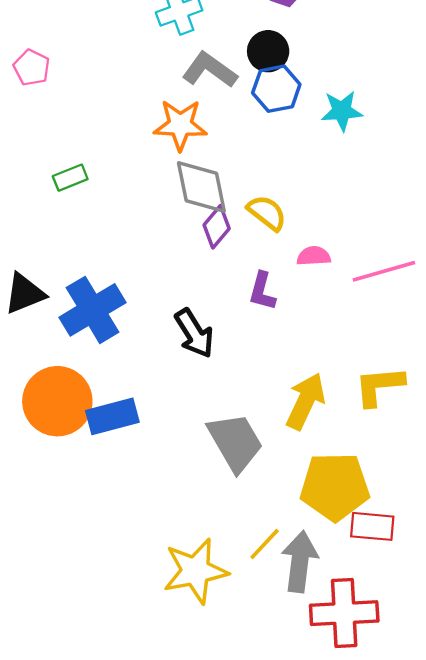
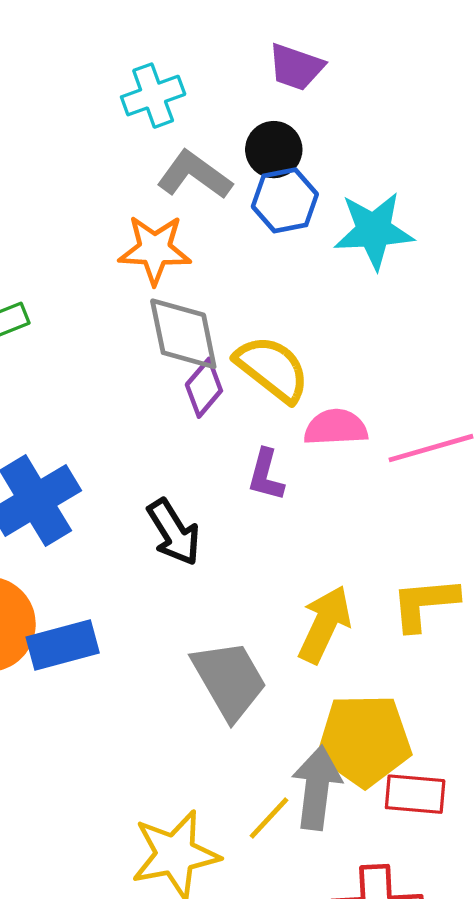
cyan star: (342, 111) -> (374, 231), size x1.4
yellow semicircle: (267, 213) -> (272, 369), size x1.4
pink semicircle: (314, 256) -> (336, 427), size x1.4
gray arrow: (300, 562) -> (317, 788), moved

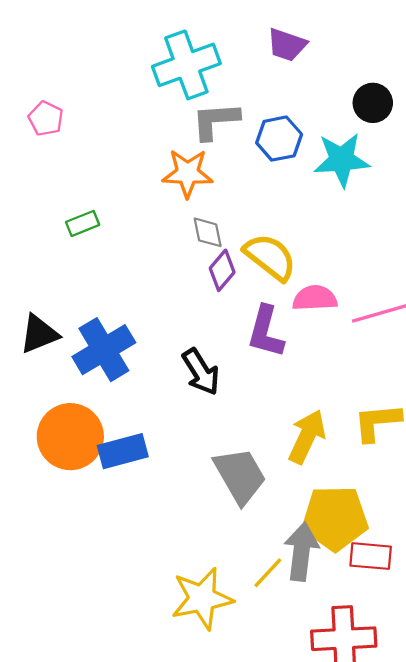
cyan cross: (153, 96) -> (186, 65), size x1.5
black circle: (274, 150) -> (373, 103), moved
gray L-shape: (194, 175) -> (215, 121), turned -40
gray diamond: (183, 334) -> (208, 232), size x0.6
purple L-shape: (266, 475) -> (266, 332), size x1.4

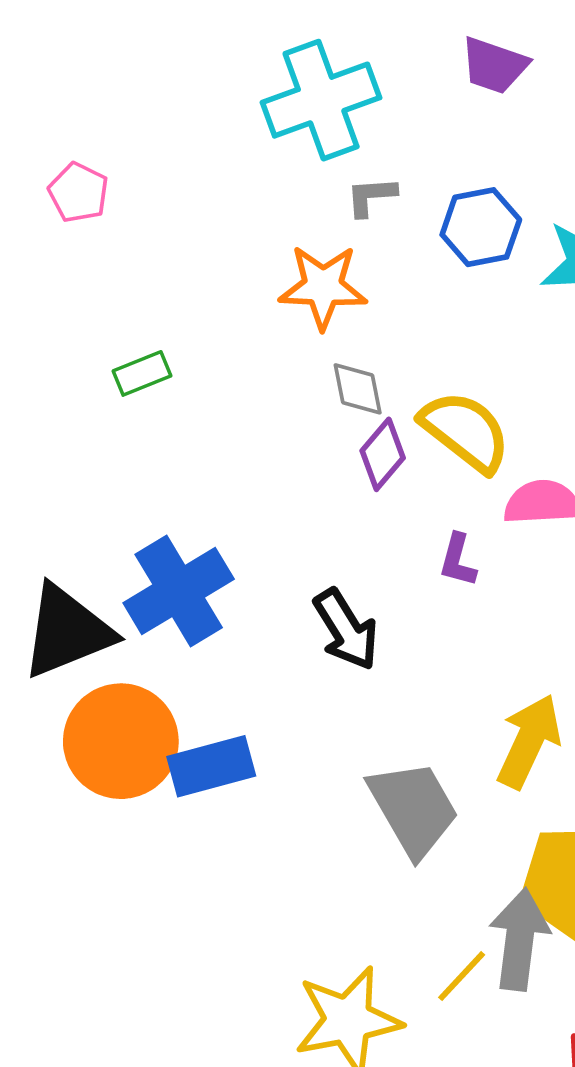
gray L-shape: (215, 121) -> (371, 196), size x0.6
purple L-shape: (266, 332) -> (458, 560), size x0.6
black triangle: (39, 334) -> (67, 631), moved, size x1.4

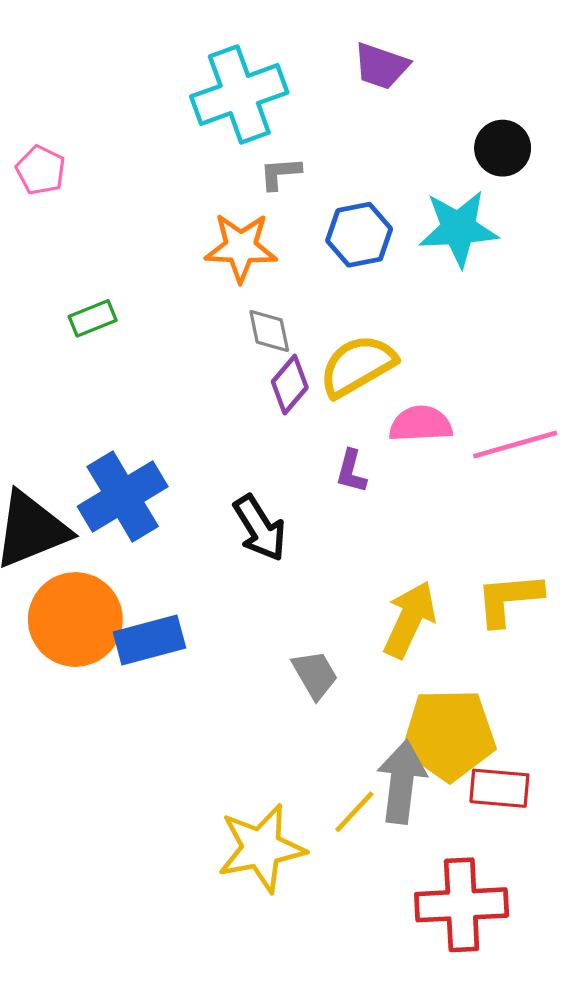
blue hexagon: (481, 227) -> (359, 235), moved
yellow semicircle: (465, 431) -> (358, 366), turned -68
gray trapezoid: (413, 809) -> (315, 675), size x0.6

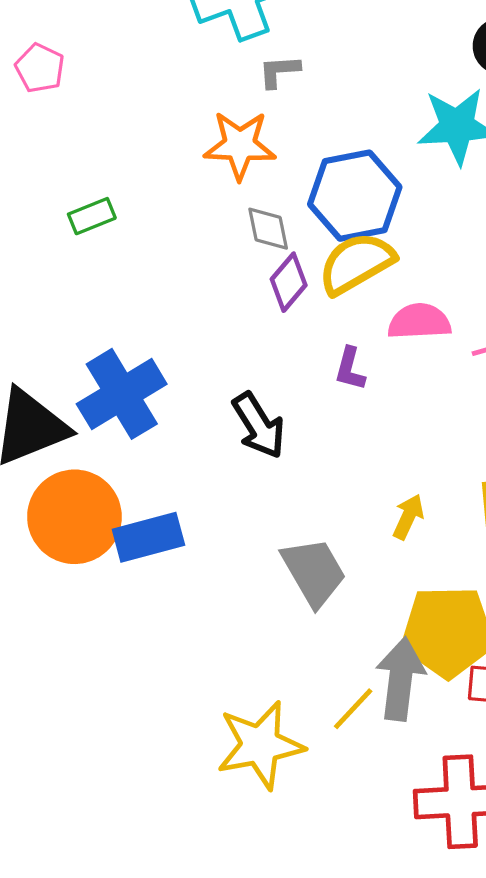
blue hexagon: (359, 235) -> (355, 196), moved, size x1.4
yellow arrow: (410, 619) -> (408, 517), size x0.6
gray trapezoid: (315, 675) -> (314, 572), size x1.4

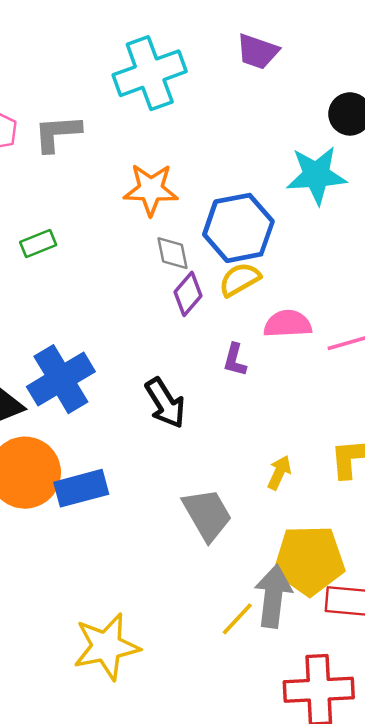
gray L-shape: (279, 71) -> (57, 133), moved, size x1.5
yellow semicircle: (356, 263) -> (240, 279), size x0.7
yellow star: (260, 745) -> (106, 647), moved

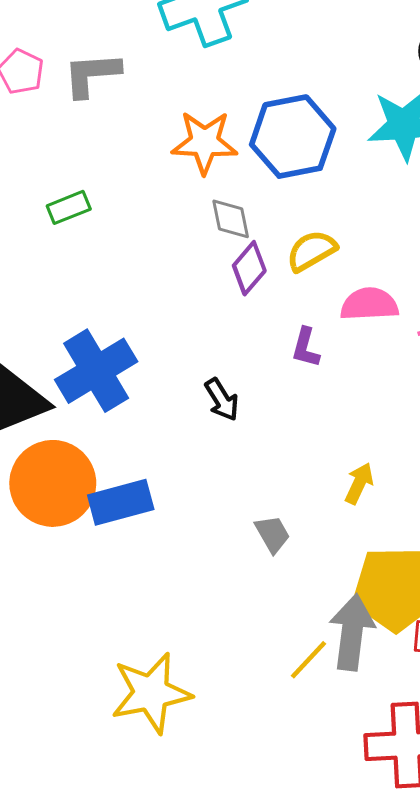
blue hexagon: (238, 228) -> (293, 137), moved
black arrow: (165, 403) -> (222, 400), size x0.7
gray trapezoid: (207, 515) -> (272, 534), size x0.6

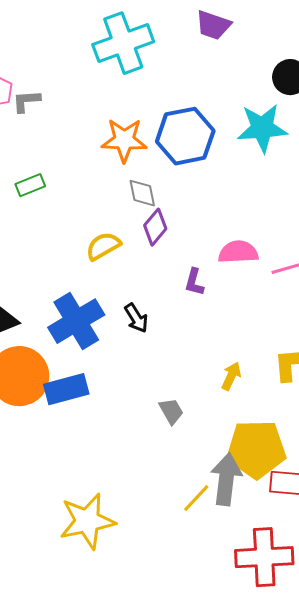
gray L-shape: (92, 74) -> (26, 101), moved, size x0.7
yellow semicircle: (311, 251) -> (103, 246), moved
blue cross: (96, 371) -> (76, 321), moved

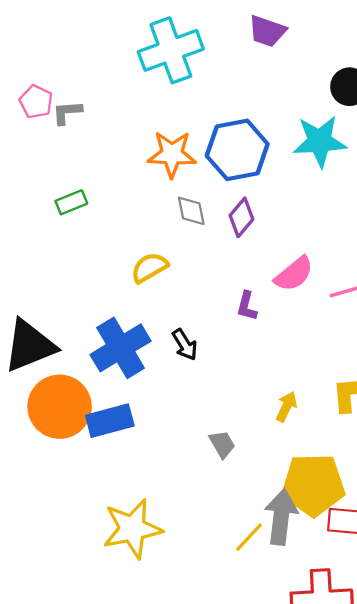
purple diamond: (155, 227) -> (241, 217), moved
pink semicircle: (238, 252) -> (294, 274), turned 144
yellow star: (87, 521) -> (132, 529), moved

